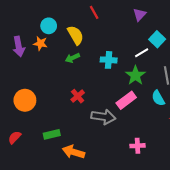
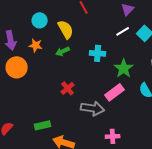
orange star: (40, 43) -> (36, 45), moved
white line: (142, 53) -> (123, 31), moved
orange circle: (25, 100) -> (17, 67), moved
pink cross: (138, 146) -> (113, 136), moved

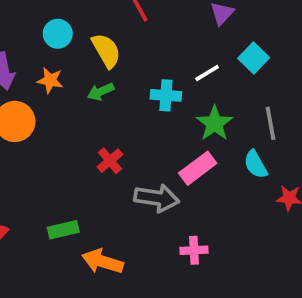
white line: (123, 31) -> (207, 73), moved

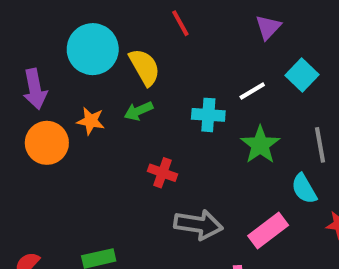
cyan circle: (58, 34) -> (93, 49), size x1.6
orange star: (50, 80) -> (91, 121), moved
red cross: (110, 161) -> (162, 173), moved, turned -30
pink rectangle: (198, 168) -> (268, 231), moved

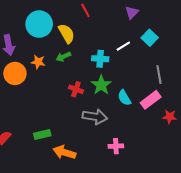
green star: (260, 145) -> (101, 85), moved
cyan semicircle: (304, 189) -> (124, 98), moved
pink rectangle: (268, 231) -> (151, 100), moved

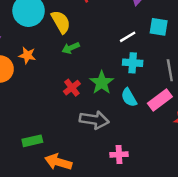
cyan square: (150, 38) -> (159, 27), turned -35
green arrow: (63, 57) -> (71, 48), moved
cyan cross: (100, 59) -> (133, 63), moved
red cross: (76, 89) -> (72, 88), turned 32

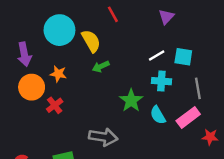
cyan square: (159, 27) -> (183, 57), moved
red cross: (72, 88) -> (55, 105), moved
gray arrow: (94, 120) -> (103, 137), moved

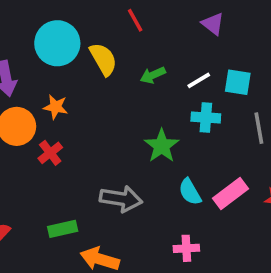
purple triangle: (166, 17) -> (213, 24), turned -35
green arrow: (101, 66) -> (153, 75), moved
cyan semicircle: (158, 115) -> (190, 192), moved
pink rectangle: (188, 117) -> (231, 194), moved

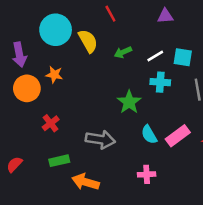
purple triangle: (213, 24) -> (165, 16), turned -42
red cross: (50, 153) -> (51, 123), moved

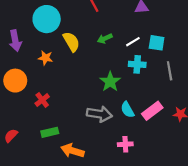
yellow semicircle: (88, 41) -> (71, 42), moved
orange circle: (27, 88) -> (15, 81), moved
gray arrow: (100, 139) -> (99, 114), moved

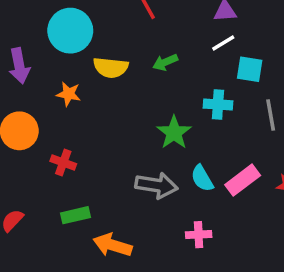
yellow semicircle: (71, 42) -> (111, 68), turned 126
white line: (133, 42) -> (223, 43), moved
red cross: (42, 100) -> (63, 162), turned -32

